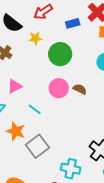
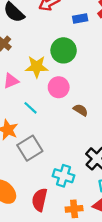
yellow star: (35, 38) -> (37, 67), moved, size x1.5
brown semicircle: (80, 89) -> (81, 110), moved

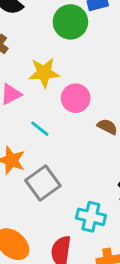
green circle: (64, 50) -> (70, 22), moved

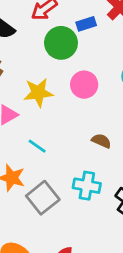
pink circle: (76, 98) -> (84, 85), moved
cyan cross: (91, 217) -> (87, 186), moved

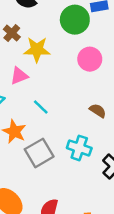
yellow star: (38, 93) -> (37, 50), moved

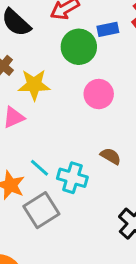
cyan line: (41, 107) -> (39, 168), moved
cyan cross: (79, 148) -> (72, 178), moved

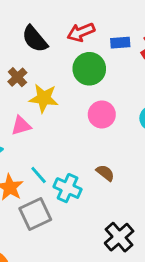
blue rectangle: (108, 29) -> (120, 43), moved

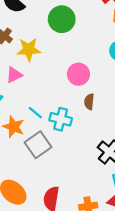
pink circle: (102, 114) -> (78, 74), moved
brown semicircle: (105, 173) -> (89, 102), turned -112

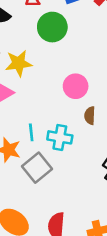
cyan line: (35, 113) -> (31, 132), turned 49

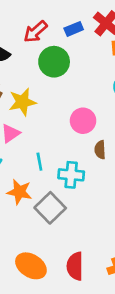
cyan line: (31, 132) -> (39, 162), moved

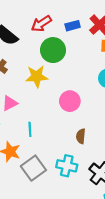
yellow star: (22, 102) -> (37, 76), moved
brown semicircle: (100, 150) -> (81, 136), moved
cyan cross: (71, 175) -> (67, 166), moved

